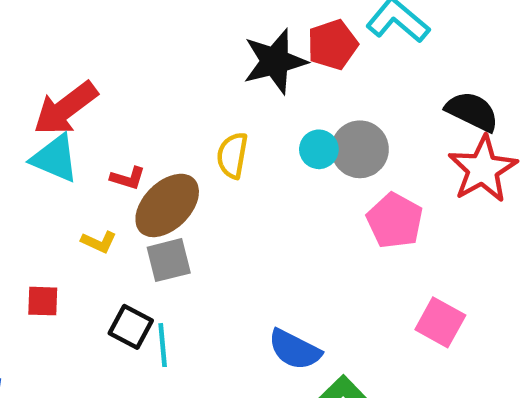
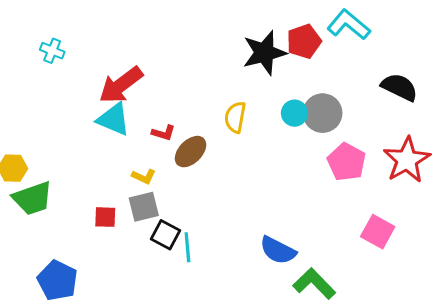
red star: (483, 169) -> (407, 160), moved
brown ellipse: (167, 205) -> (191, 152), size x0.7
gray square: (169, 260) -> (144, 207), moved

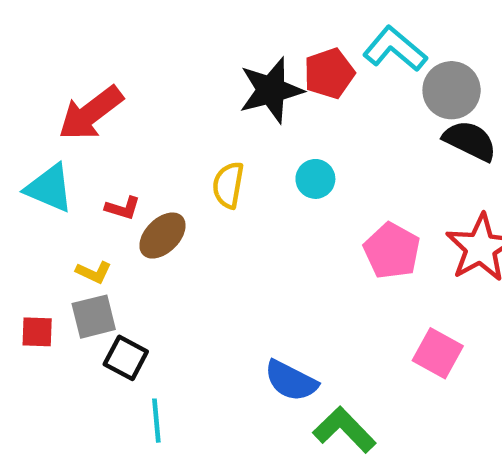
red arrow: (121, 85) -> (91, 113), moved
gray circle: (323, 113) -> (452, 90), moved
cyan line: (187, 247) -> (156, 421), moved

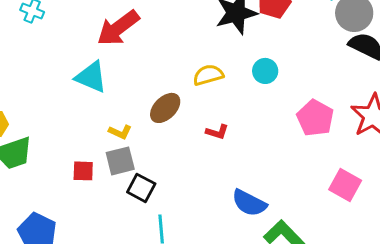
yellow semicircle: (228, 185) -> (208, 75), turned 64
red L-shape: (123, 208) -> (217, 132), moved

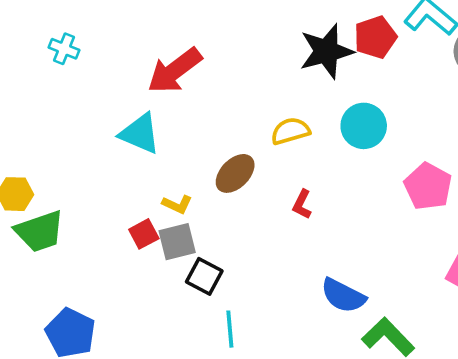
cyan circle: (265, 71) -> (364, 126), size x1.4
red L-shape: (217, 132) -> (302, 204), turned 100
red square: (83, 171) -> (144, 234), moved, turned -30

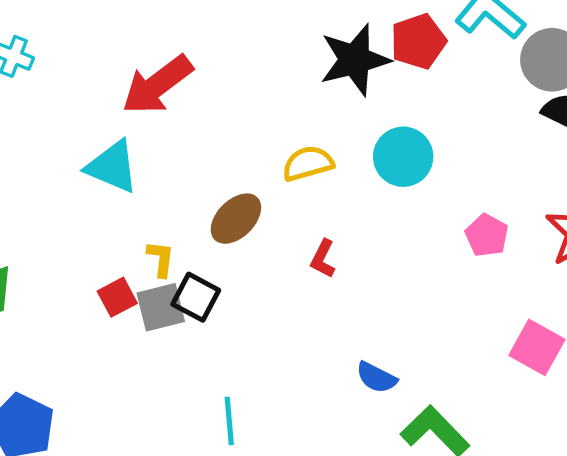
pink pentagon: (428, 186) -> (487, 235), size x0.7
yellow L-shape: (177, 204) -> (161, 259), turned -108
black square: (204, 276) -> (196, 297), moved
blue semicircle: (343, 296) -> (376, 377), size x0.7

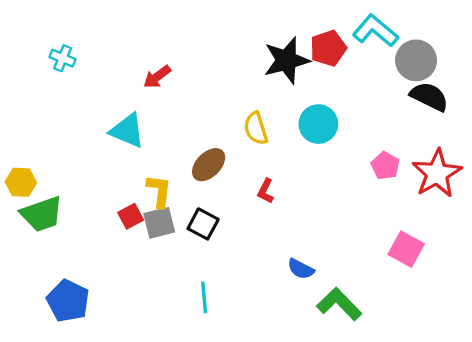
red arrow: (157, 85) -> (157, 77), size x0.6
yellow semicircle: (308, 163) -> (256, 128), turned -92
pink pentagon: (487, 235) -> (385, 166), moved
yellow L-shape: (161, 259) -> (159, 191), size x1.4
black square: (196, 297) -> (203, 224), moved

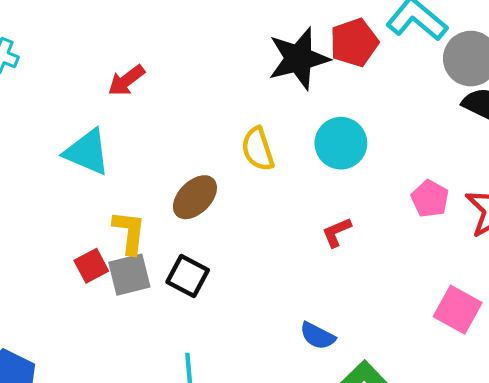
red L-shape: (266, 191) -> (337, 232), moved, turned 40

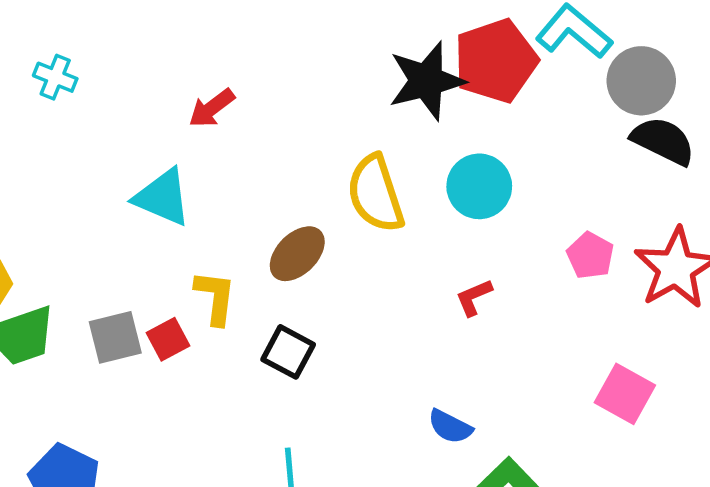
red pentagon: (354, 42) -> (496, 61), size x1.4
yellow semicircle: (258, 149) -> (376, 194), size x1.4
gray square: (129, 275) -> (115, 337), moved

